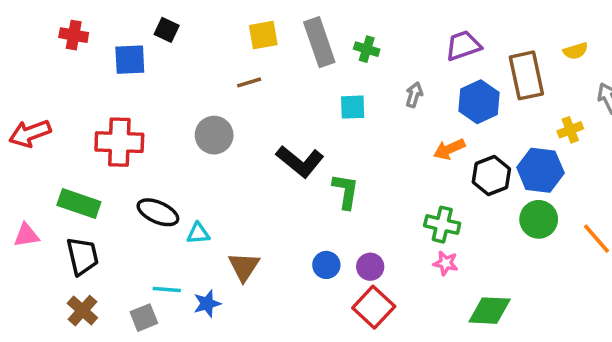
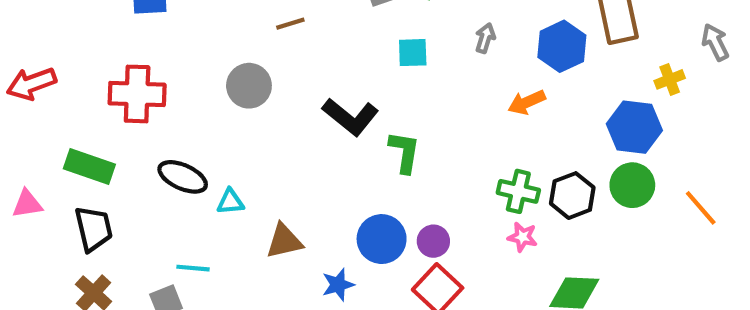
black hexagon: (491, 175) -> (572, 196), moved
blue circle: (326, 265) -> (382, 239), size x1.5
brown triangle: (244, 267) -> (284, 241), turned 44
blue star: (207, 304) -> (338, 285), moved

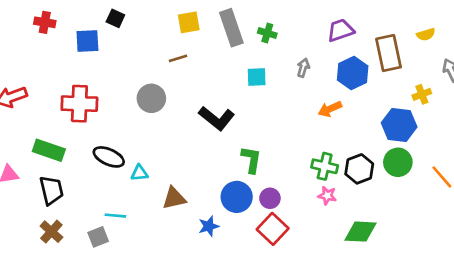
green L-shape: (404, 152) -> (251, 160), moved

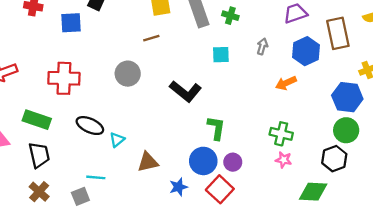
black hexagon: (359, 169) -> (334, 159), moved
cyan triangle: (139, 173) -> (117, 140), turned -35
red square: (273, 229) -> (220, 189), moved

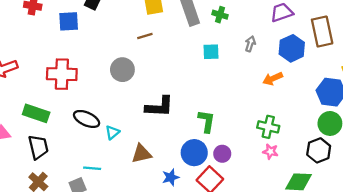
black L-shape: (186, 91) -> (159, 107), moved, turned -36

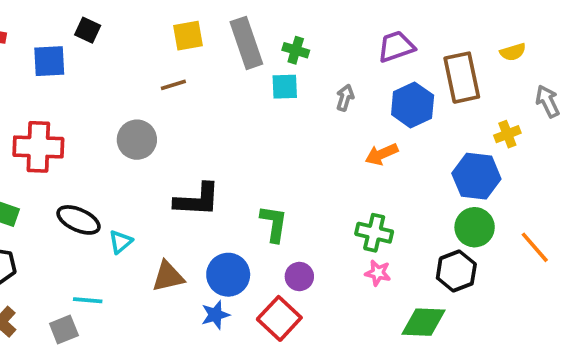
cyan square: (211, 52) -> (285, 87), moved
blue circle: (194, 153) -> (228, 275), moved

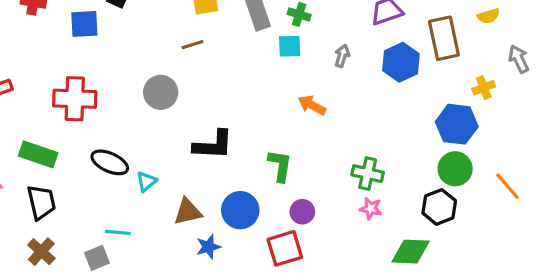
orange arrow: (381, 154) -> (312, 105), moved, turned 52
blue star: (215, 315) -> (208, 247), moved
red square: (279, 318) -> (285, 248), turned 30

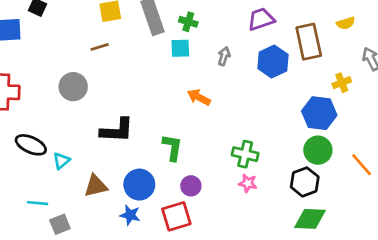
blue star: (208, 247) -> (130, 215), moved, turned 30
green diamond: (411, 252) -> (310, 219), moved
gray square: (97, 258) -> (60, 224), moved

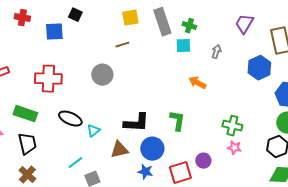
purple trapezoid: (261, 19) -> (244, 24), turned -40
blue hexagon: (273, 62) -> (259, 68), moved
black L-shape: (117, 130) -> (136, 123), moved
purple circle: (191, 186) -> (203, 161), moved
cyan line: (37, 203) -> (75, 163), turned -42

